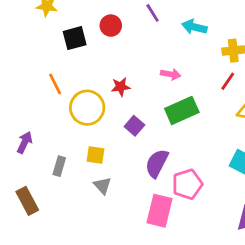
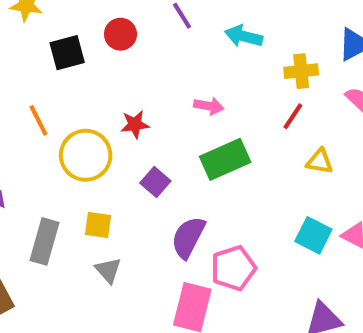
gray rectangle: (59, 166) -> (45, 241), size x1.5

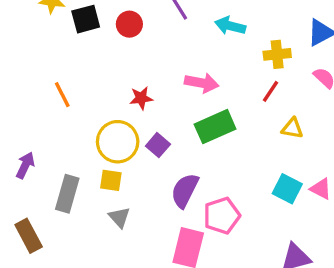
black square: (67, 53) -> (86, 19), moved
pink arrow: (209, 106) -> (202, 83), size x1.4
yellow circle: (86, 155) -> (118, 142), moved

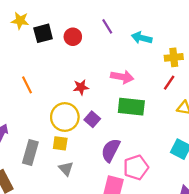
green rectangle: (215, 127) -> (131, 107), turned 30

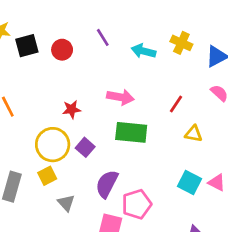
yellow cross: (174, 57) -> (181, 43), moved, turned 30
yellow square: (60, 143) -> (47, 176), turned -35
gray triangle: (66, 169) -> (66, 203), moved

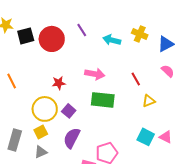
red circle: (62, 50) -> (52, 39), size x1.6
red line: (176, 104) -> (136, 79), turned -64
yellow triangle: (194, 134) -> (149, 101), turned -32
purple semicircle: (107, 184) -> (72, 138), moved
gray triangle: (66, 203) -> (41, 152), moved, turned 48

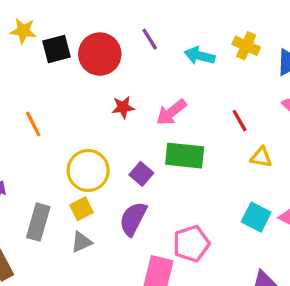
pink arrow: (95, 74) -> (171, 112), turned 132
red star: (59, 83) -> (123, 107), moved
yellow triangle: (149, 101) -> (261, 157), turned 32
purple square: (69, 111) -> (141, 174), moved

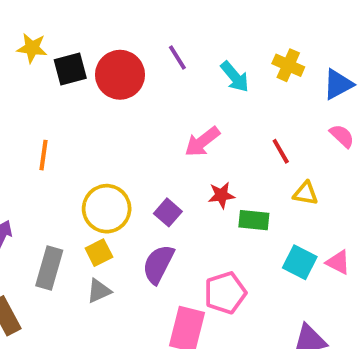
cyan arrow: (200, 56) -> (235, 77), turned -144
red star: (123, 107) -> (221, 195), moved
orange line: (33, 124) -> (43, 155), turned 35
green rectangle: (185, 156) -> (254, 220), moved, size x0.7

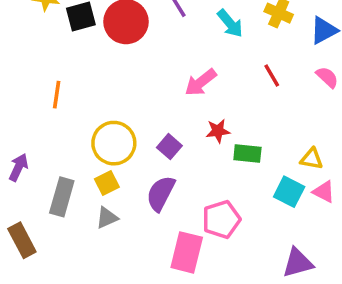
red line: (281, 151) -> (272, 75), moved
yellow triangle: (306, 193) -> (312, 159), moved

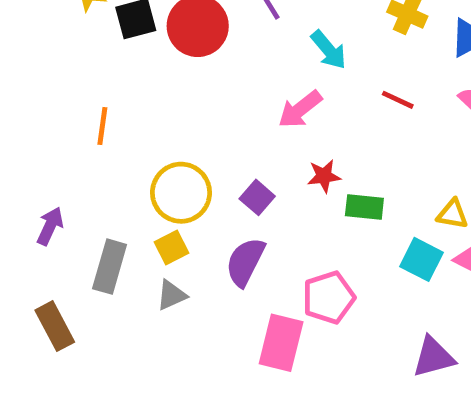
cyan arrow: (230, 23) -> (329, 50), moved
red line: (272, 75) -> (398, 100), turned -35

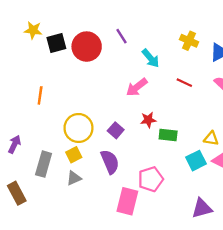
cyan square: (422, 259) -> (196, 161), turned 36
purple semicircle: (245, 262) -> (110, 162), turned 130

